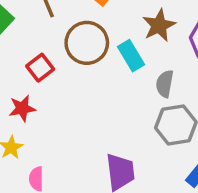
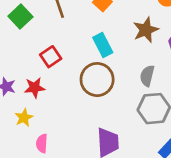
brown circle: (87, 43) -> (97, 80), moved
cyan rectangle: (131, 56) -> (103, 45), moved

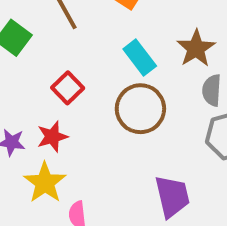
brown star: (146, 30) -> (196, 48), moved
yellow star: (24, 118) -> (45, 183), size x1.5

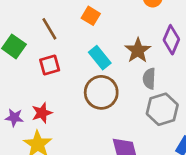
red square: (68, 88) -> (50, 65), moved, turned 30

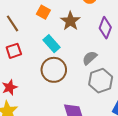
brown star: (138, 50) -> (70, 21), moved
gray semicircle: (149, 79) -> (90, 58), turned 49

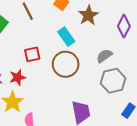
red square: (14, 51) -> (32, 54), moved

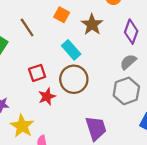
gray semicircle: (104, 56) -> (128, 62), moved
red star: (18, 77) -> (47, 96), moved

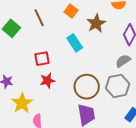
brown circle: (74, 79) -> (87, 87), moved

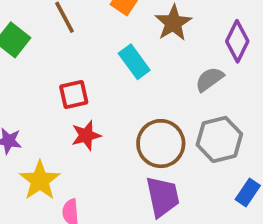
gray semicircle: (123, 61) -> (210, 79), moved

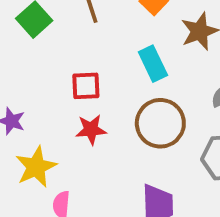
brown circle: (161, 144) -> (160, 123), moved

